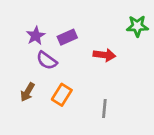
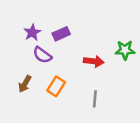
green star: (137, 26) -> (125, 50), moved
red arrow: (104, 55) -> (94, 61), moved

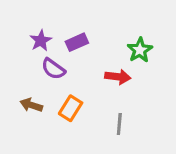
green star: (125, 50) -> (140, 50), moved, turned -30
brown arrow: (25, 84) -> (31, 105), turned 78

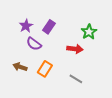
purple rectangle: (77, 42) -> (49, 27), turned -32
gray line: (119, 124) -> (76, 79), turned -64

